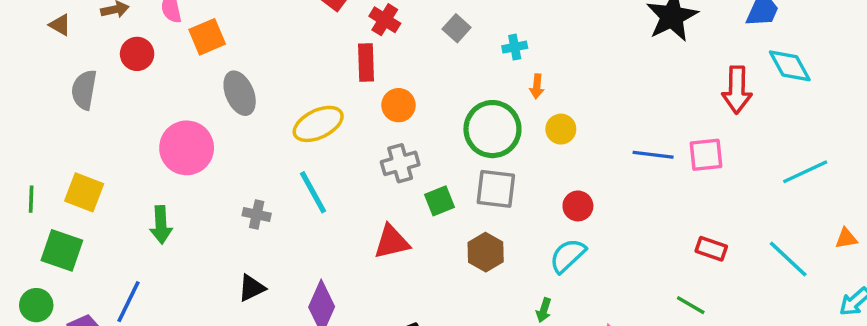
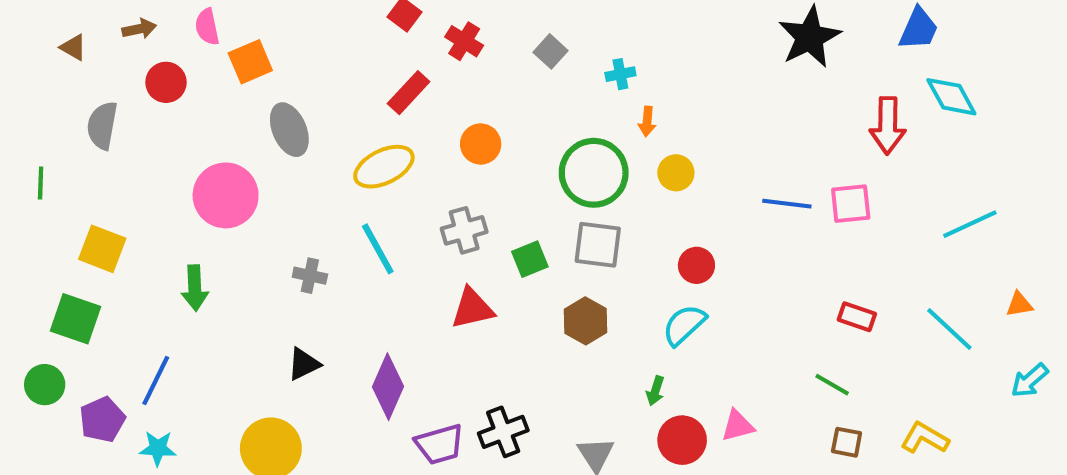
red rectangle: (366, 62) -> (409, 93), moved, turned 45
gray cross: (400, 163) -> (464, 230), moved
green line: (31, 199) -> (41, 183), moved

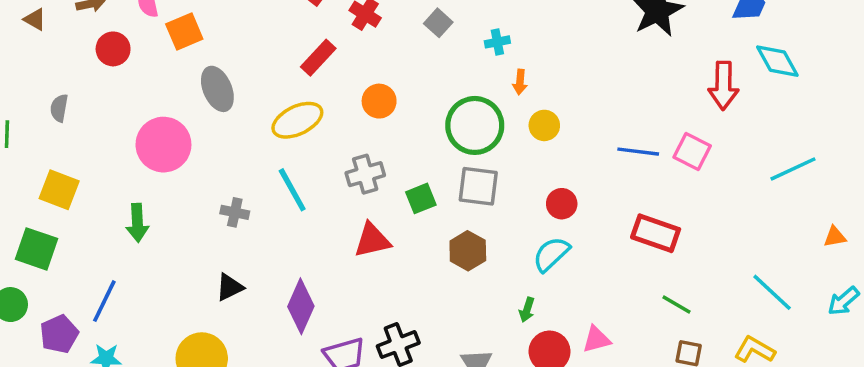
gray semicircle: (102, 125) -> (59, 108), moved, size x0.7
pink square: (851, 204) -> (692, 152), turned 33
red rectangle: (857, 317) -> (656, 233), moved, size x1.5
cyan line: (949, 329) -> (772, 292), moved

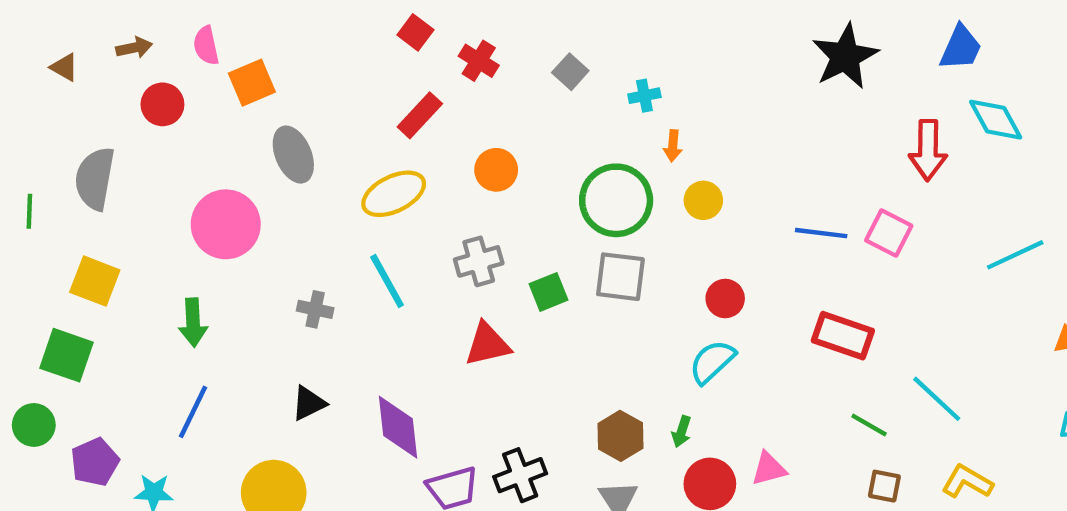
gray semicircle: (59, 108) -> (95, 179), size x1.8
brown hexagon: (468, 251) -> (620, 436), moved
cyan line: (772, 292) -> (937, 399), moved
blue line: (104, 301) -> (193, 412), moved
purple diamond: (301, 306) -> (398, 427), turned -30

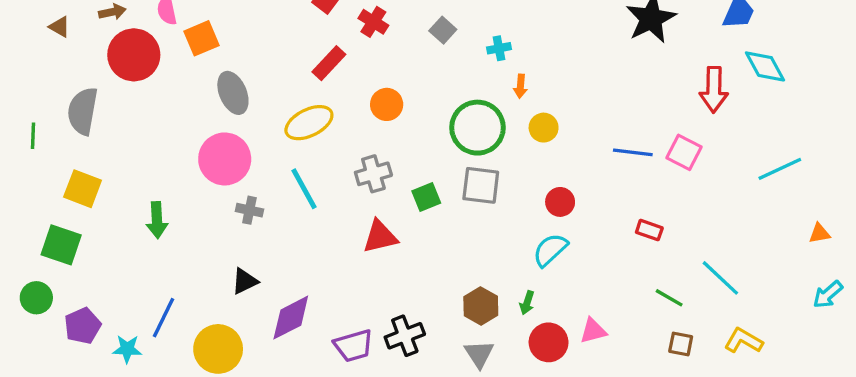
red circle: (162, 104) -> (134, 55), size x1.6
pink circle: (226, 224) -> (225, 159), moved
red rectangle: (843, 336) -> (649, 230), size x0.6
blue line: (193, 412) -> (164, 318), moved
purple diamond: (398, 427) -> (291, 318), moved, turned 69

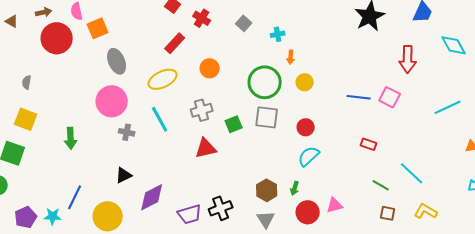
cyan diamond: (765, 66) -> (454, 45), moved
gray semicircle: (83, 111) -> (27, 82), moved, size x0.5
red circle: (560, 202) -> (306, 127), moved
purple pentagon: (83, 326) -> (26, 217), moved

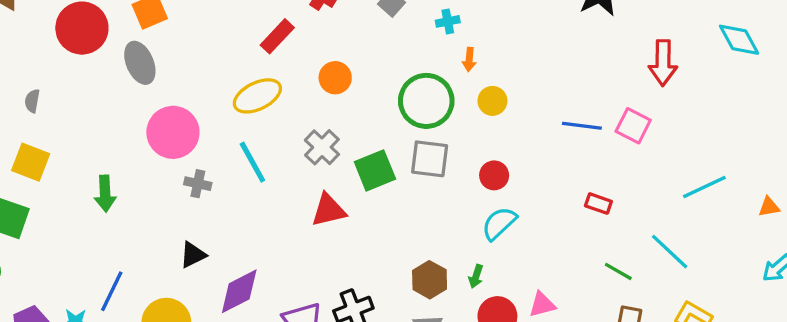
gray ellipse: (117, 61) -> (140, 63), moved
cyan line: (448, 107) -> (704, 187), moved
gray cross: (202, 110) -> (322, 147), turned -30
green square: (234, 124) -> (375, 170), size x1.4

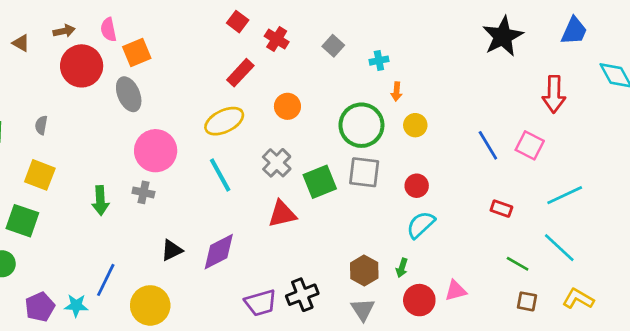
blue line: (582, 126) -> (488, 145), turned 52
gray cross: (198, 184) -> (143, 192), moved
cyan line: (704, 187) -> (565, 195), moved
purple diamond: (239, 291) -> (219, 252), moved

